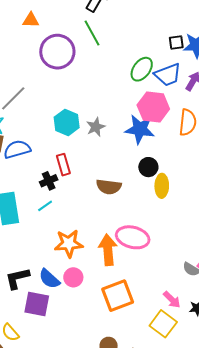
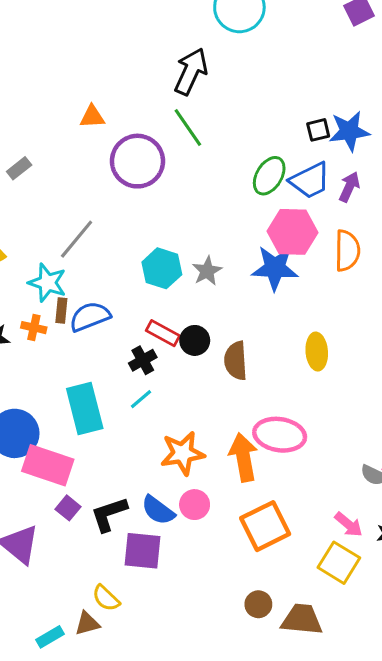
red rectangle: (63, 165) -> (163, 333), turned -40
black circle: (148, 167) -> (195, 340), moved
brown semicircle: (109, 187) -> (236, 361), turned 85

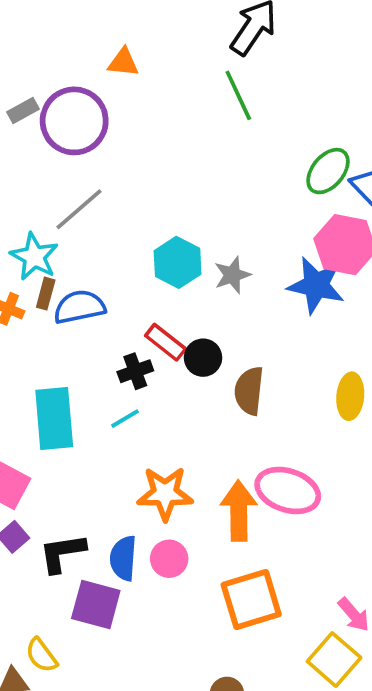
purple circle: (137, 161) -> (74, 121), moved
blue semicircle: (158, 510) -> (123, 558), turned 48

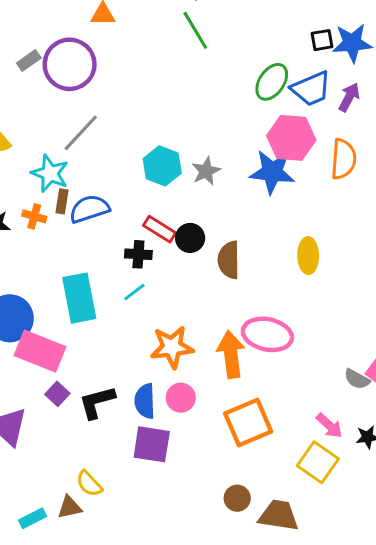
black cross: (135, 371) -> (138, 254), turned 30
purple square: (96, 605) -> (152, 444), moved

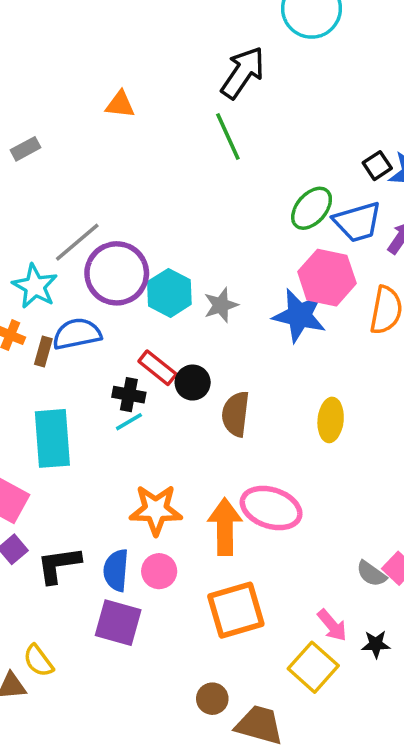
black square: (322, 40) -> (377, 166), turned -30
purple circle: (70, 64) -> (117, 273), moved
brown rectangle: (62, 201) -> (43, 352), moved
cyan line: (134, 292) -> (129, 422), moved

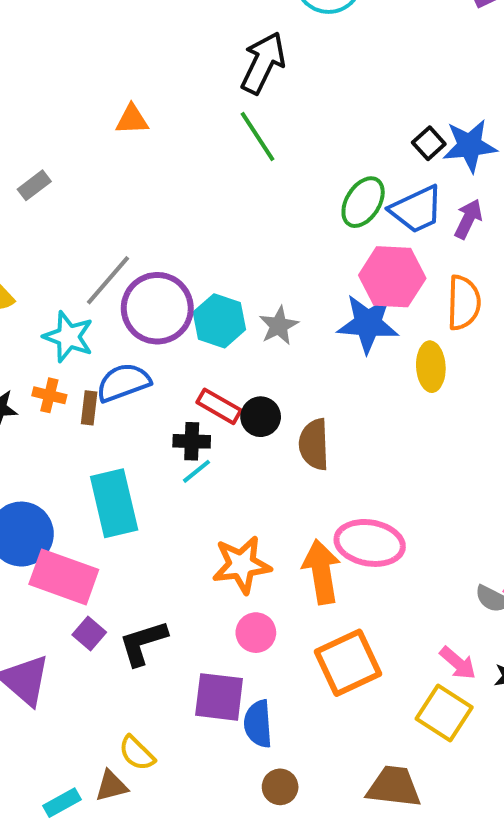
yellow ellipse: (331, 420) -> (431, 367), moved
blue semicircle: (116, 570) -> (258, 724), moved
brown circle: (212, 699) -> (280, 787), moved

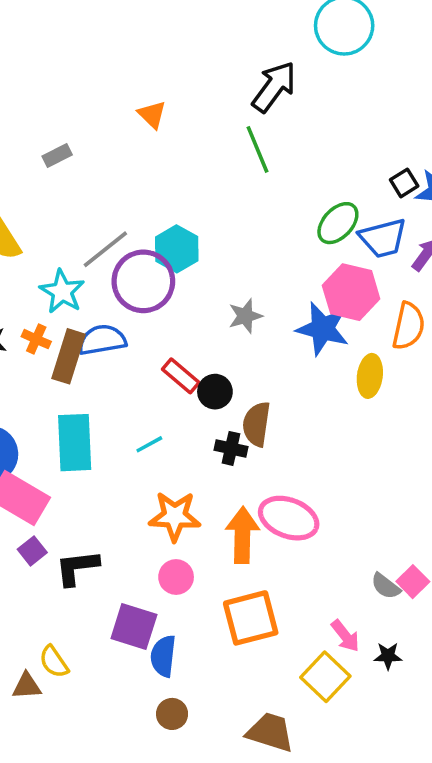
orange triangle: (132, 119) -> (152, 115), turned 36
cyan hexagon: (219, 321) -> (177, 249), moved
brown rectangle: (89, 408) -> (68, 356), size x1.8
black cross: (192, 441) -> (231, 448), moved
cyan line: (196, 471) -> (149, 444), moved

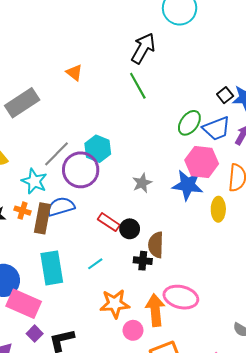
gray rectangle: (57, 156) -> (22, 103), size x2.0
pink circle: (176, 577) -> (133, 330), moved

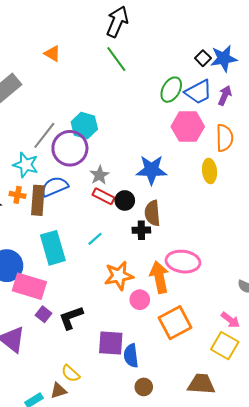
gray star: (142, 183) -> (100, 175), moved
blue star: (188, 185) -> (151, 170), moved

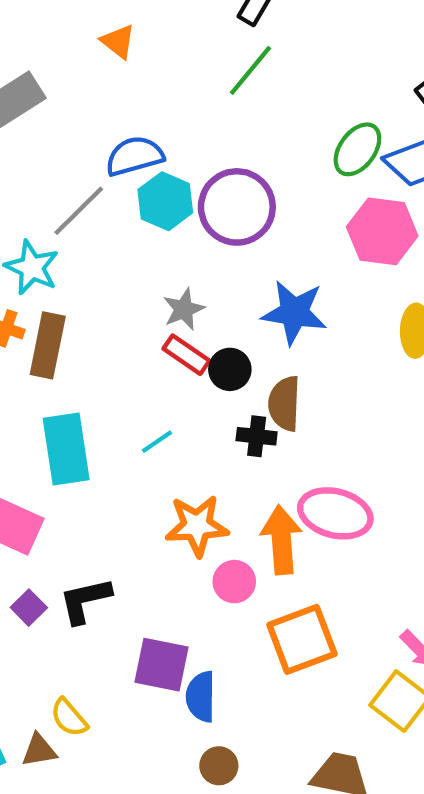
green line: (116, 59) -> (251, 70), turned 68
purple circle: (70, 148) -> (237, 207), moved
blue semicircle: (55, 187) -> (135, 156), moved
purple square: (44, 314) -> (29, 608), moved

